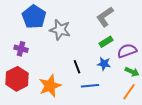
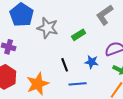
gray L-shape: (105, 17) -> (105, 15), moved
green rectangle: (106, 42) -> (79, 35), moved

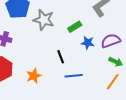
blue star: (92, 62) -> (88, 43), moved
orange star: (38, 84) -> (34, 76), size x0.7

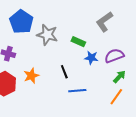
green rectangle: (75, 27) -> (78, 42), turned 56
green arrow: (116, 62) -> (119, 77), turned -72
orange star: (34, 76) -> (31, 76), moved

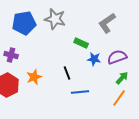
blue pentagon: (21, 22) -> (24, 23), turned 30
gray star: (47, 35) -> (55, 19), moved

